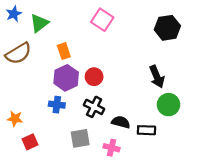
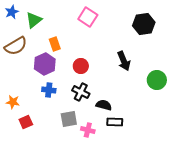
black arrow: (157, 77) -> (124, 61), moved
purple hexagon: (66, 78) -> (45, 64), moved
green circle: (169, 105) -> (157, 80), moved
black rectangle: (146, 130) -> (115, 122), moved
pink cross: (111, 148) -> (88, 130), moved

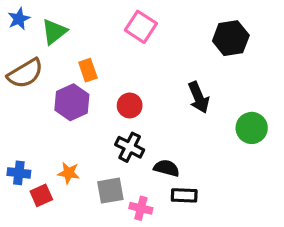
blue cross: (49, 90) -> (19, 173), moved
orange star: (13, 102) -> (69, 173), moved

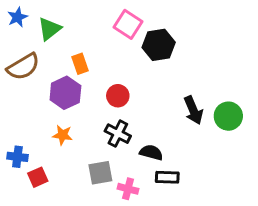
black hexagon: (231, 38) -> (159, 45), moved
black arrow: (199, 97) -> (193, 110), moved
orange star: (69, 173) -> (63, 135), moved

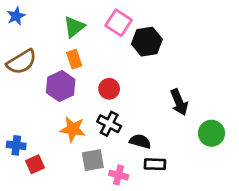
green triangle: (49, 29) -> (74, 27), moved
green circle: (228, 116) -> (212, 133), moved
orange star: (63, 135) -> (73, 129), moved, size x1.4

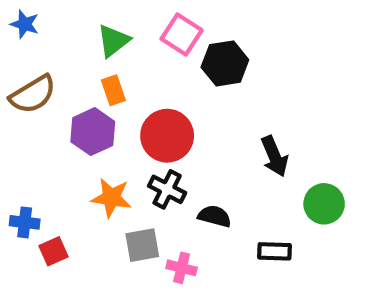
blue star: (16, 16) -> (25, 24), turned -30
red circle: (109, 89) -> (167, 136), size x1.6
black rectangle: (155, 164) -> (274, 251), moved

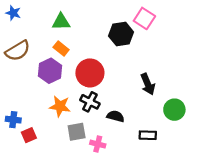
pink square: (182, 34) -> (144, 18), moved
green triangle: (113, 41) -> (61, 22), turned 36
orange rectangle: (113, 90) -> (61, 48), turned -32

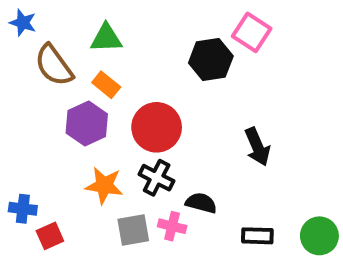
brown semicircle: (18, 51) -> (54, 65), moved, turned 85
green circle: (174, 110) -> (319, 236), moved
pink cross: (98, 144) -> (172, 226), moved

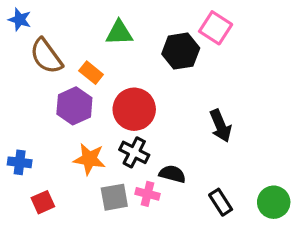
green triangle: (106, 38) -> (119, 33), moved
blue cross: (23, 209) -> (20, 162), moved
black rectangle: (257, 236) -> (221, 202), turned 55

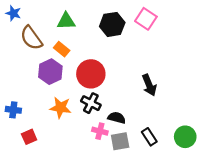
green triangle: (119, 33) -> (66, 21), moved
black hexagon: (181, 51) -> (112, 24), moved
gray square: (114, 197) -> (120, 141), moved

